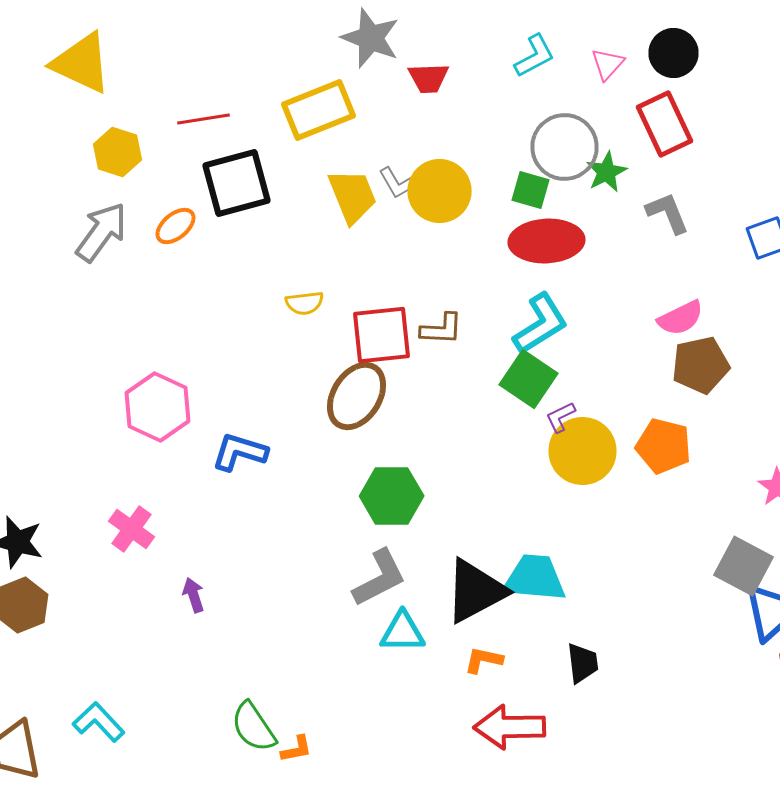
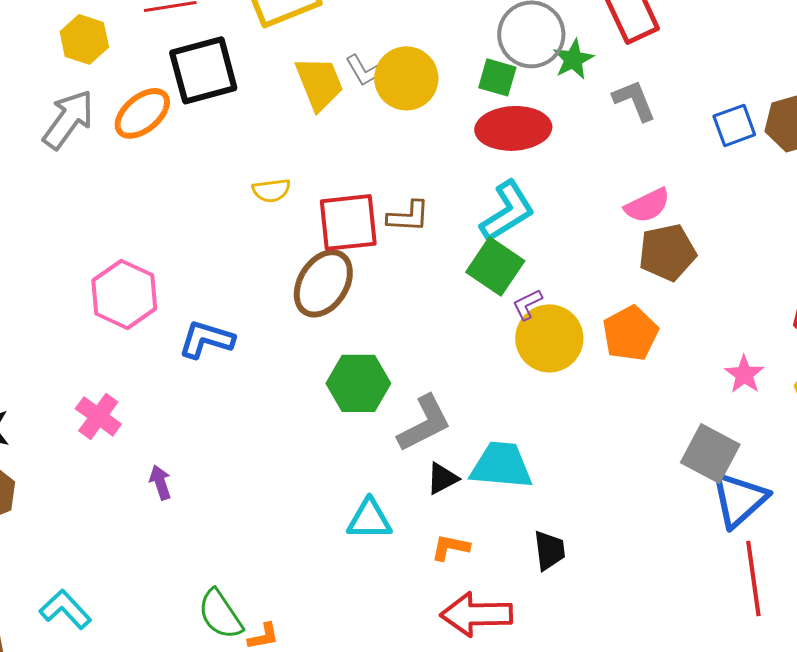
orange ellipse: (176, 226) -> (142, 113), size x1.4
orange pentagon: (664, 446) -> (630, 333), turned 30
gray L-shape: (380, 578) -> (424, 423), moved
black triangle: (476, 591) -> (442, 478), size x0.5

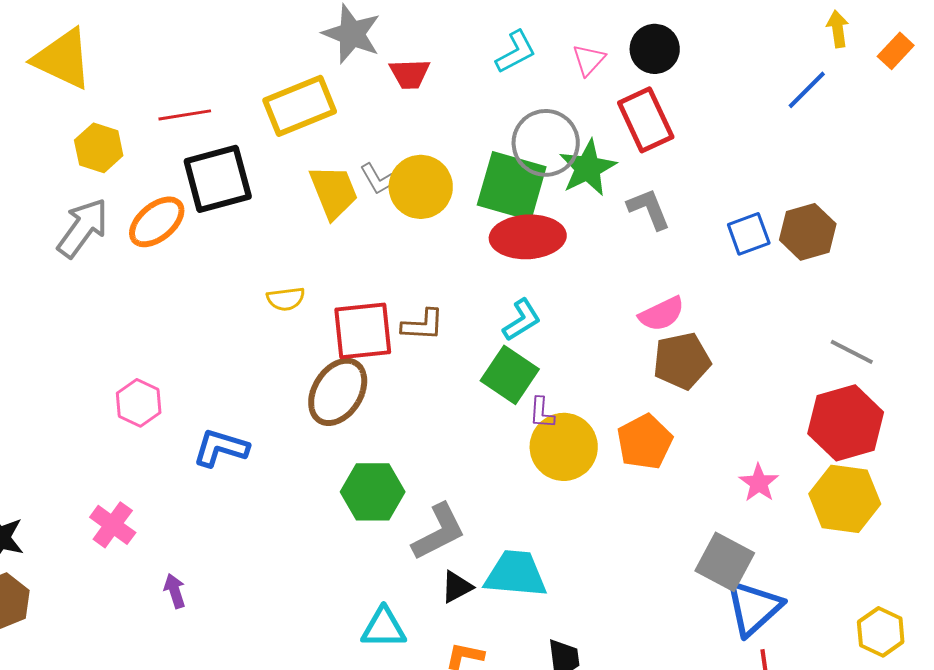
green star: (573, 59) -> (588, 168), size x1.4
green square: (497, 77) -> (512, 186), size x1.8
cyan L-shape: (507, 211) -> (522, 320), size x0.7
pink hexagon: (124, 294) -> (139, 403), size x0.7
purple L-shape: (527, 304) -> (542, 413), turned -60

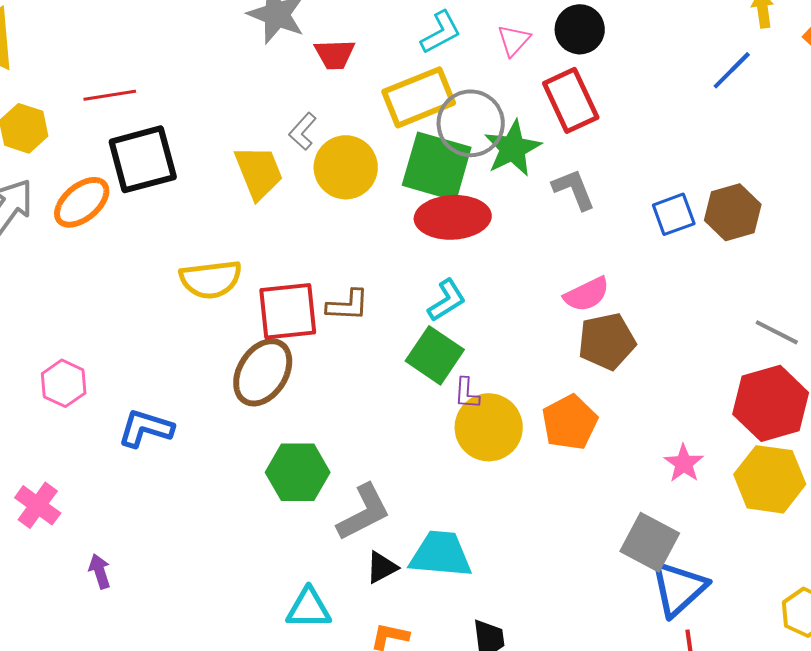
yellow rectangle: (300, 106) -> (419, 97), moved
gray L-shape: (378, 179) -> (303, 131), moved, turned 72
yellow semicircle: (286, 299) -> (211, 279), size x1.6

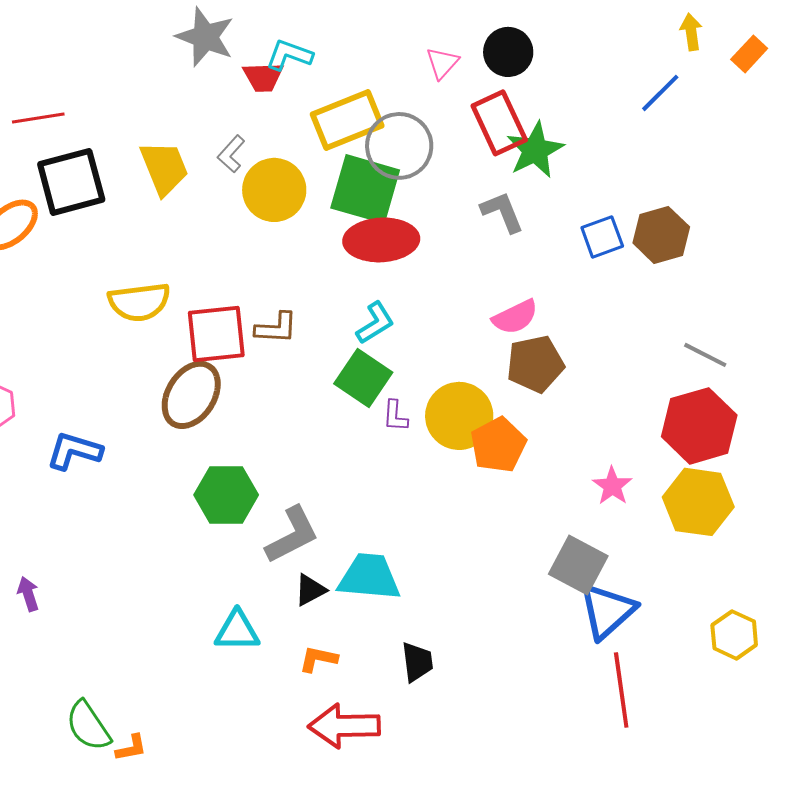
cyan L-shape: (441, 32) -> (289, 55), moved, turned -132
green star: (513, 148) -> (535, 150), moved
yellow trapezoid: (259, 172) -> (164, 168), moved
yellow circle: (489, 427) -> (459, 416), moved

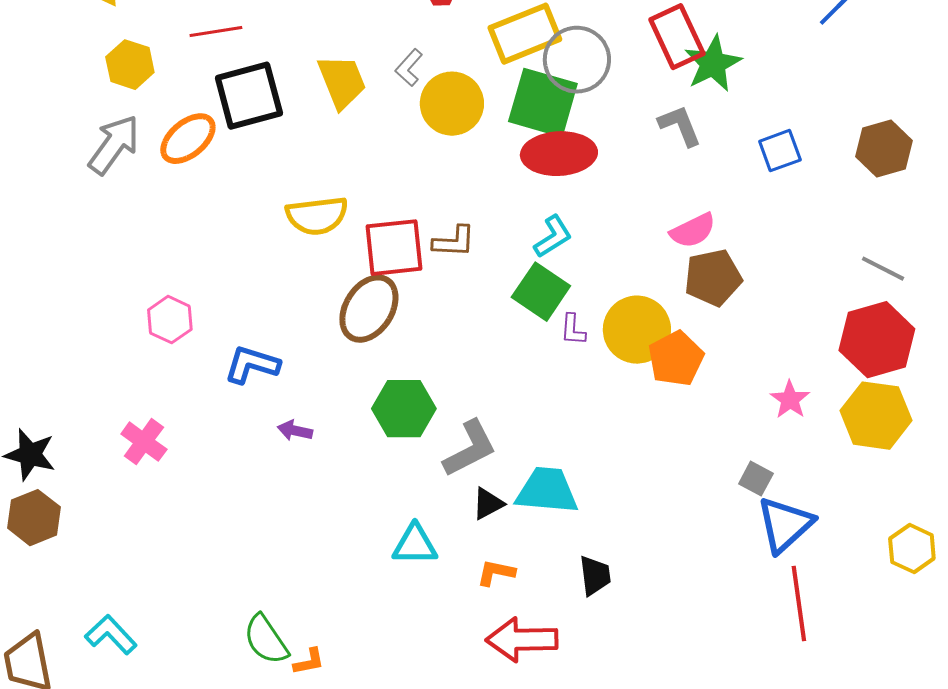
brown hexagon: (661, 235) -> (884, 149), moved
gray square: (578, 565) -> (756, 479), size x0.6
purple arrow: (28, 594) -> (295, 431), moved, turned -60

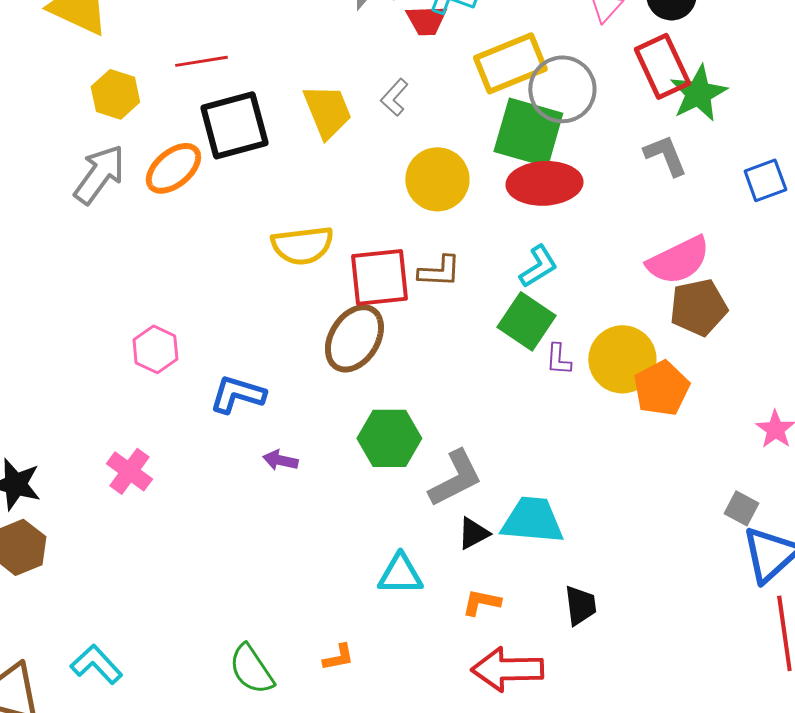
yellow circle: (452, 104) -> (437, 179), moved
pink semicircle: (693, 231) -> (678, 260), size x1.4
orange L-shape: (309, 662) -> (338, 657), moved

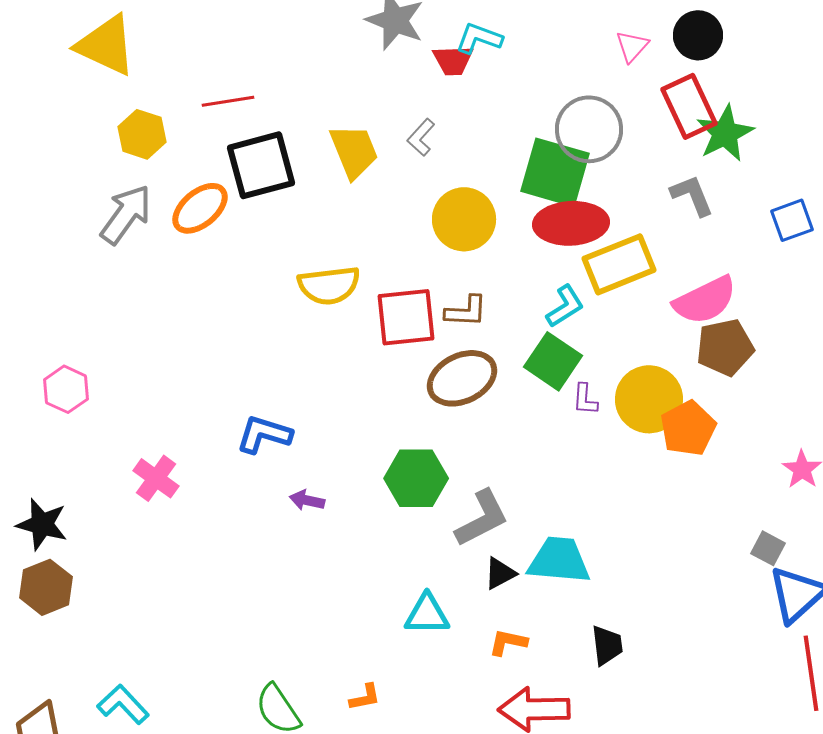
yellow rectangle: (510, 63) -> (619, 264), moved
brown ellipse: (354, 338) -> (462, 378), moved, turned 32
pink hexagon: (155, 349) -> (66, 389), moved
pink cross: (129, 471) -> (156, 478), moved

